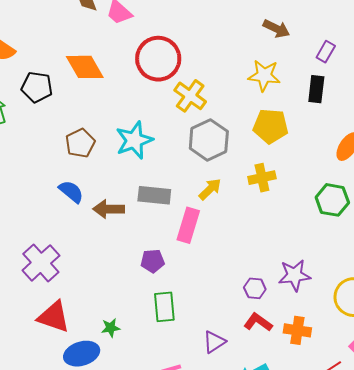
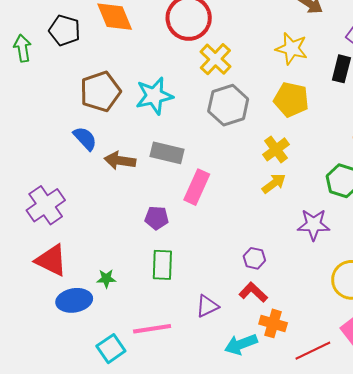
brown pentagon: (80, 143) -> (100, 92), size x1.4
yellow cross: (262, 178) -> (276, 149), turned -32
yellow arrow: (210, 189) -> (274, 183), moved
purple star: (294, 275) -> (314, 225), moved
orange cross: (297, 330) -> (273, 323), moved

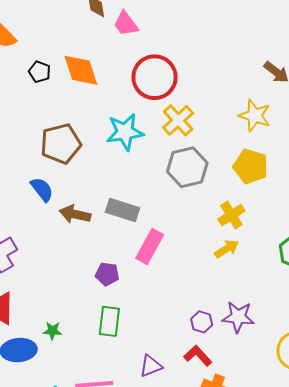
black pentagon: (65, 30) -> (40, 72), moved, size x0.7
cyan star: (154, 96) -> (125, 132), moved
purple star: (314, 225) -> (238, 317), moved

